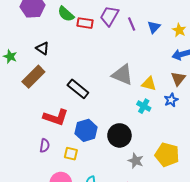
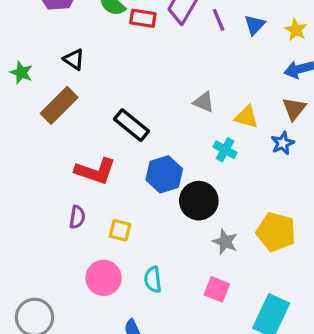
gray triangle: (123, 75) -> (204, 102), size x0.6
cyan cross: (144, 106) -> (225, 150), moved
blue hexagon: (86, 130) -> (164, 174), moved

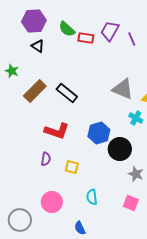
black triangle: (74, 59) -> (38, 46), moved
gray triangle: (204, 102) -> (123, 89), size x1.6
black rectangle: (131, 125) -> (67, 93), moved
pink circle: (104, 278) -> (52, 202), moved

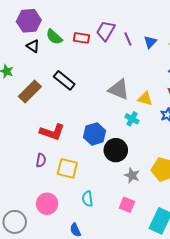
green semicircle: (67, 29) -> (54, 37), moved
black rectangle: (67, 93) -> (64, 80), moved
yellow square: (72, 167) -> (67, 168), size x1.5

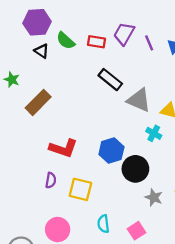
black rectangle: (64, 80) -> (110, 80), moved
pink square: (127, 205) -> (137, 231), moved, turned 35

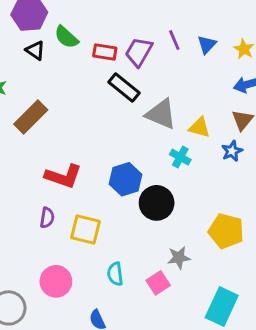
purple trapezoid: (124, 34) -> (139, 52), moved
red rectangle: (97, 42) -> (105, 52), moved
gray star: (154, 197) -> (179, 258), moved, turned -30

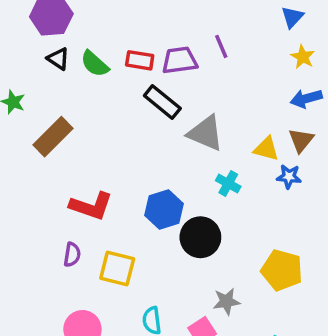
green semicircle: (66, 37) -> (95, 64), moved
blue triangle: (207, 45) -> (292, 17), moved
purple trapezoid: (139, 52) -> (180, 60), turned 52
yellow triangle: (199, 127) -> (266, 149), moved
blue star: (232, 151) -> (289, 177), turned 30

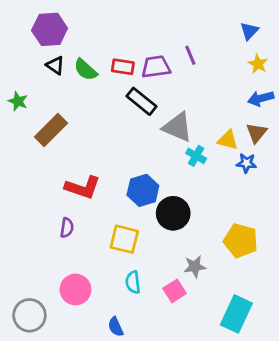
cyan cross: (228, 183) -> (196, 156), moved
yellow square: (117, 268) -> (124, 239), moved

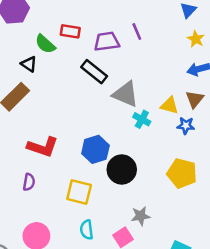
black triangle: (55, 65) -> (29, 64), moved
red rectangle: (123, 67) -> (70, 31), moved
yellow pentagon: (241, 241) -> (182, 173), moved

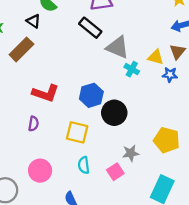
yellow pentagon: (182, 173) -> (167, 140), moved

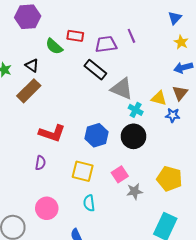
black triangle: (33, 21) -> (32, 65), moved
black circle: (114, 113) -> (134, 136), moved
pink square: (115, 172) -> (120, 174), moved

